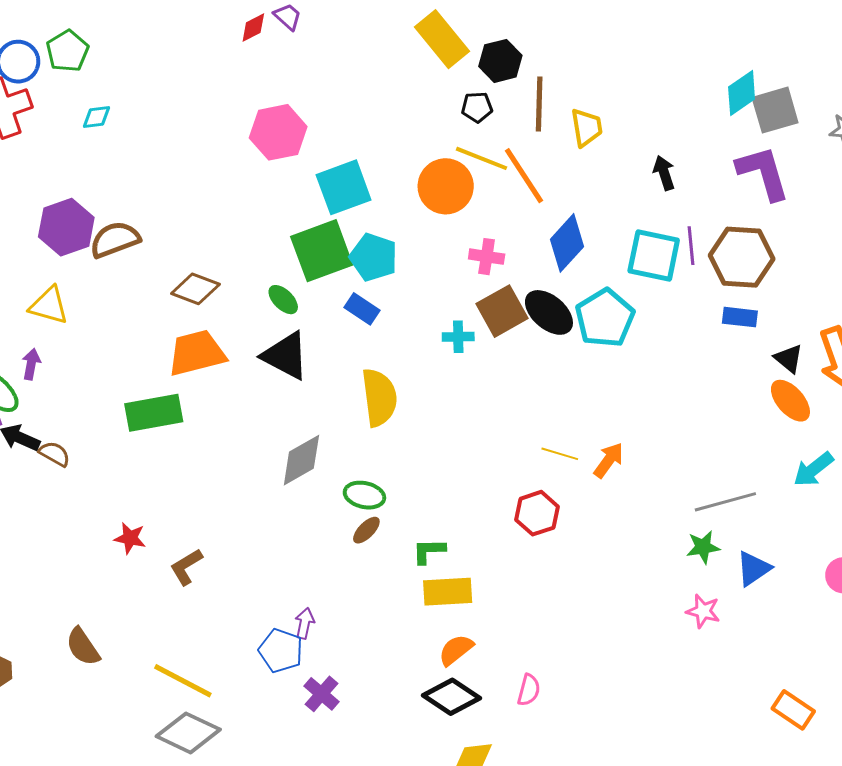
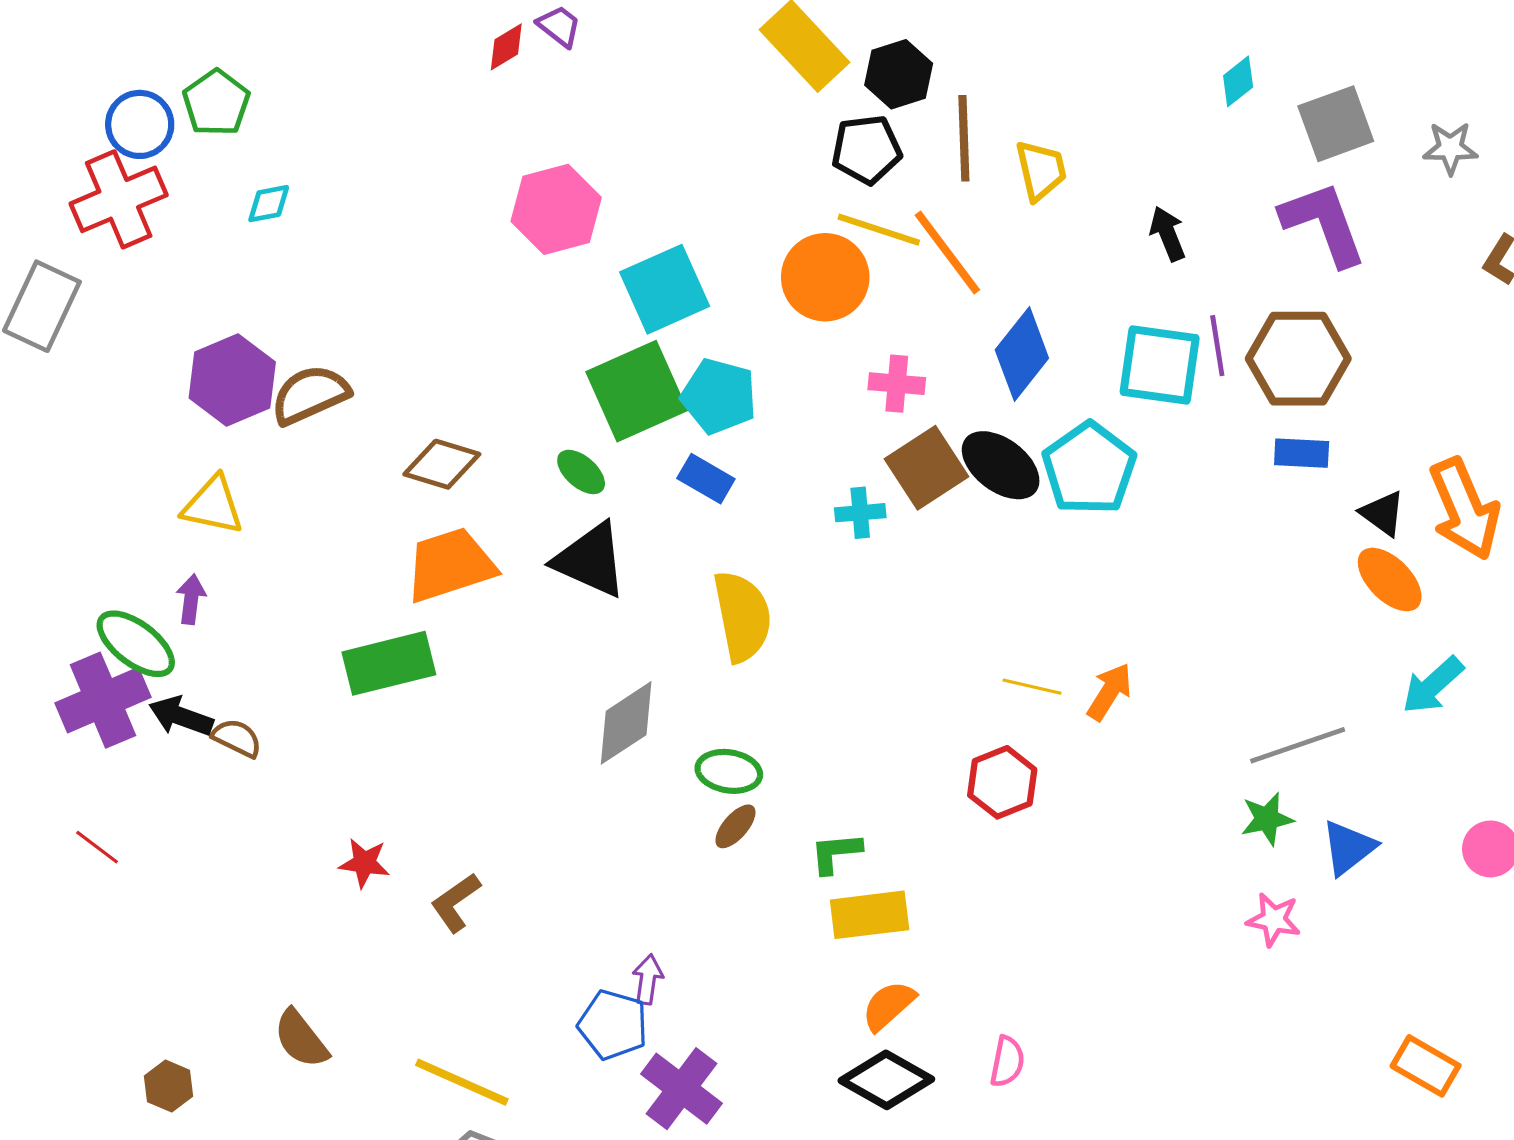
cyan diamond: (742, 93) -> (1238, 81), moved, size x0.7
black pentagon: (477, 107) -> (866, 150), size x1.4
purple cross: (322, 694) -> (682, 1089), size x1.4

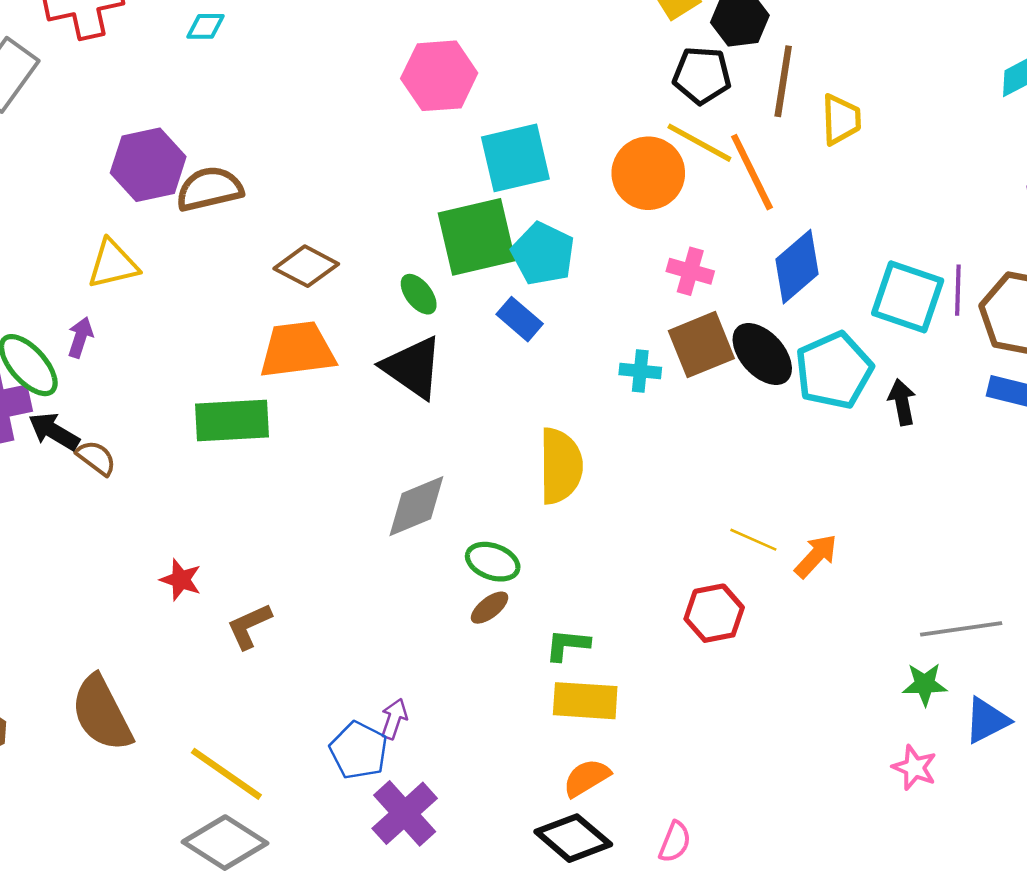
black arrow: (1168, 234) -> (902, 402), moved
yellow triangle: (213, 505) -> (113, 264), turned -36
yellow semicircle: (742, 616) -> (561, 466), moved
brown semicircle: (301, 1039) -> (102, 713), size x1.5

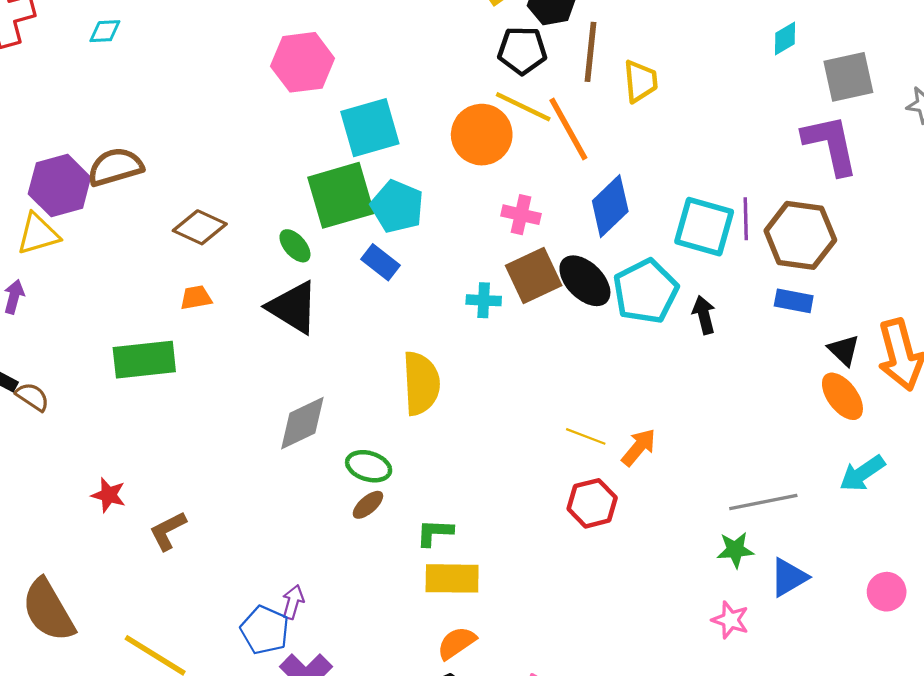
purple hexagon: (148, 165) -> (59, 185), moved
orange trapezoid: (297, 350) -> (196, 298), size x0.5
red hexagon: (714, 613) -> (592, 503), moved

